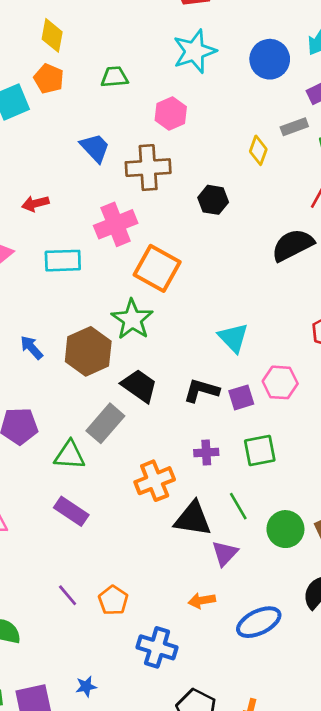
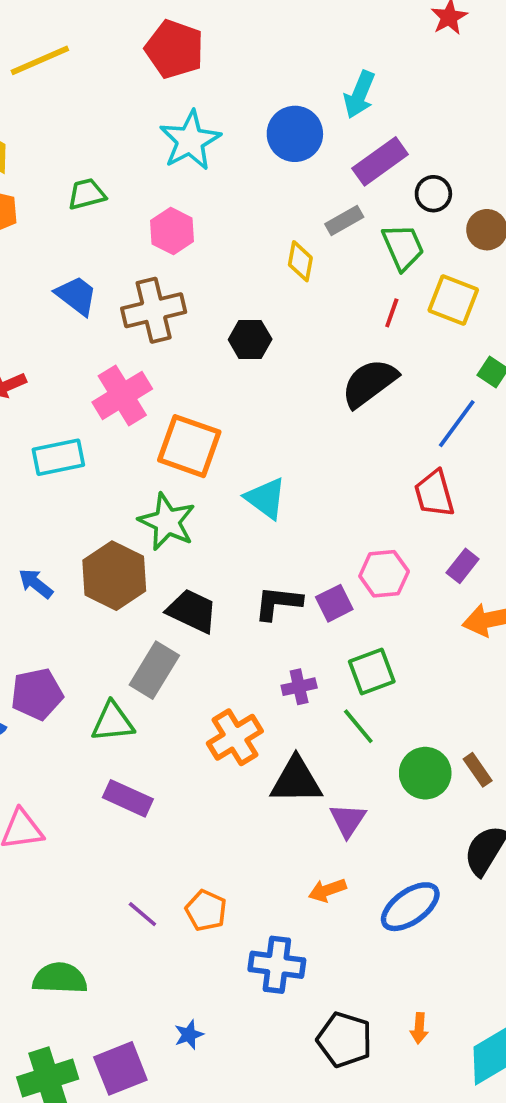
cyan triangle: (233, 338) -> (266, 498), moved
green line: (238, 506) -> (358, 726), moved

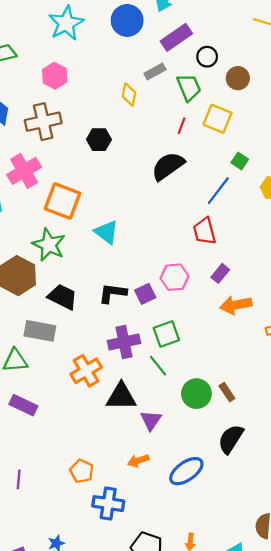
gray rectangle: (154, 670) -> (40, 331), turned 68
purple cross: (299, 687) -> (124, 342), size x1.6
orange pentagon: (206, 910) -> (82, 471), moved
purple line: (142, 914) -> (19, 479), moved, turned 54

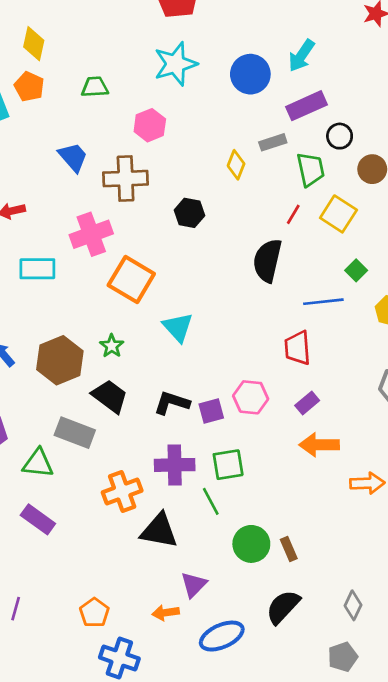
black semicircle: (168, 166) -> (267, 261), turned -52
blue line: (218, 191) -> (323, 302), turned 36
green star: (49, 245) -> (112, 346), moved, size x0.6
purple triangle: (151, 420) -> (194, 585), moved

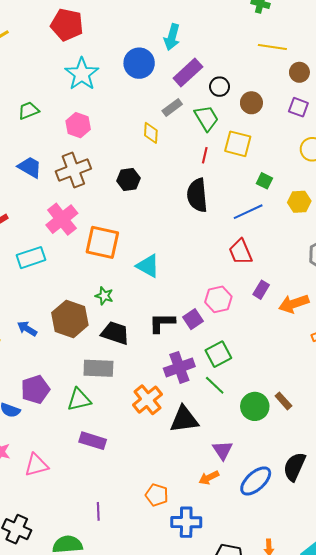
orange arrow: (319, 445) -> (294, 304), moved
black semicircle: (283, 607) -> (295, 467), moved

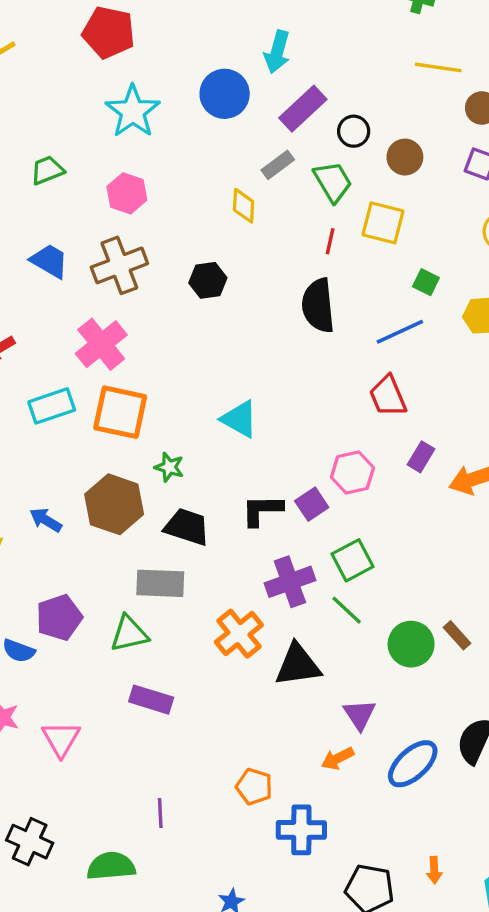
orange square: (102, 242) -> (120, 412), moved
pink triangle: (36, 465) -> (61, 739), turned -45

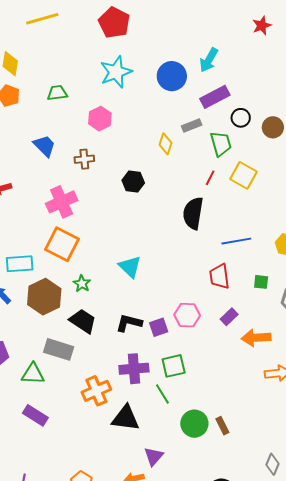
brown circle: (405, 157) -> (273, 127), moved
brown cross: (119, 265) -> (84, 159), size x0.6
green square: (426, 282) -> (261, 282), moved, turned -35
cyan rectangle: (52, 406) -> (20, 264), moved

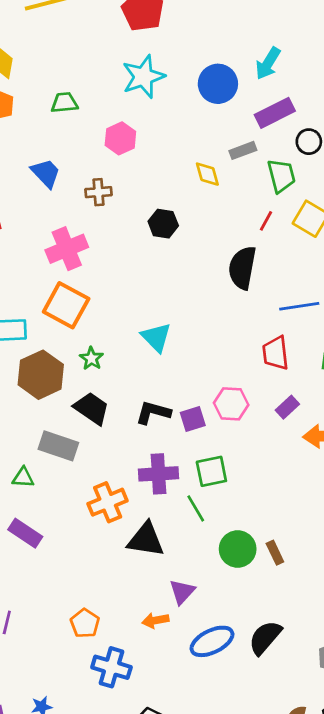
yellow diamond: (165, 144) -> (207, 174), turned -35
green triangle: (33, 374) -> (23, 478), size x0.7

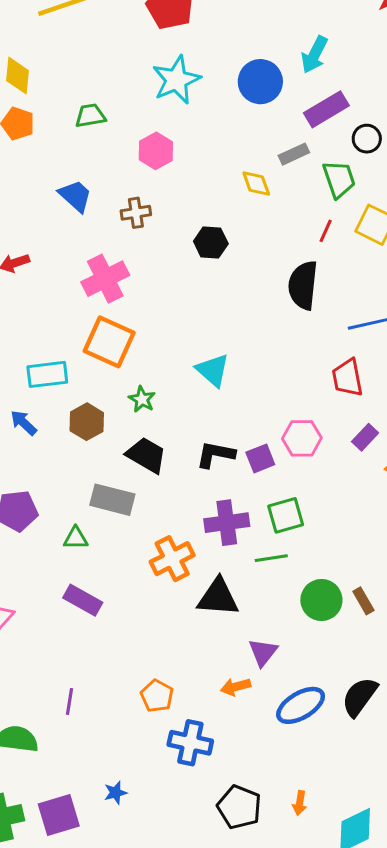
brown hexagon: (41, 375) -> (87, 422), size x0.7
green line: (196, 508) -> (271, 558), turned -64

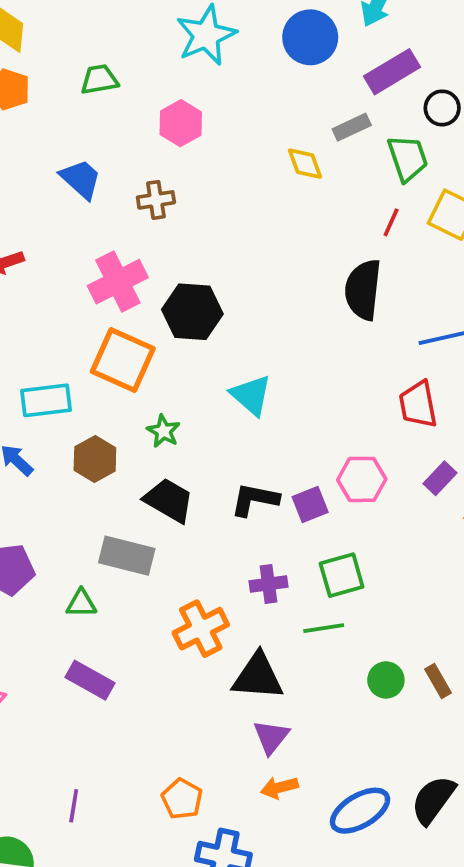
black hexagon: (211, 242) -> (192, 312), moved, size x1.4
purple cross: (227, 523) -> (268, 584), size x0.7
green circle: (321, 600) -> (386, 680), size x0.7
purple triangle: (263, 652) -> (271, 737), moved

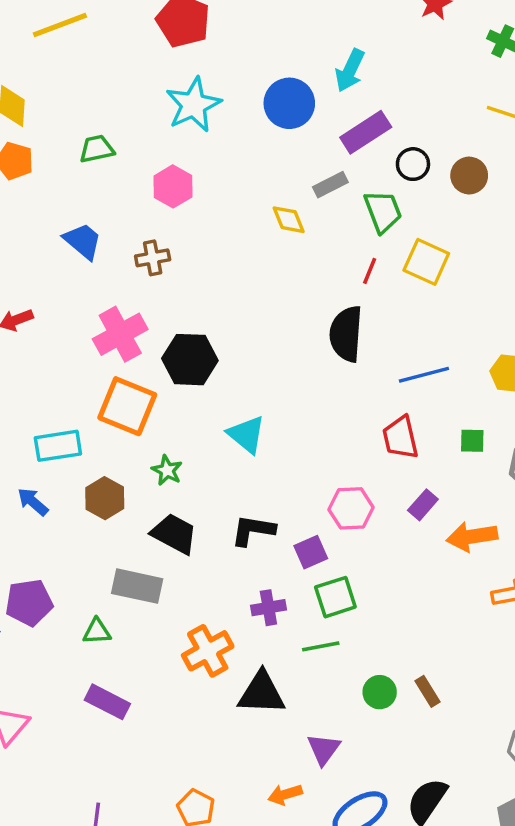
purple square: (310, 504) -> (311, 552), moved
purple triangle: (271, 737) -> (324, 749), moved

